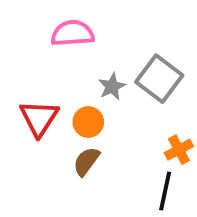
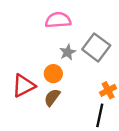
pink semicircle: (73, 33) -> (58, 20), moved
red triangle: (39, 118) -> (24, 86), moved, turned 30

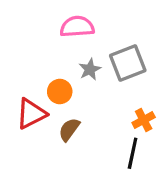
gray square: (96, 47) -> (128, 63), turned 32
orange circle: (53, 74) -> (60, 92), moved

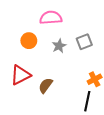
gray square: (128, 63) -> (84, 42), size x0.7
orange circle: (60, 92) -> (29, 41), moved

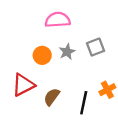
orange circle: (29, 41) -> (42, 55), moved
black line: (87, 101) -> (84, 103), moved

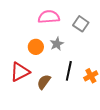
gray square: (96, 47) -> (81, 24), moved, turned -35
black line: (84, 103) -> (69, 71), moved

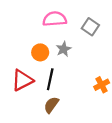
black line: (69, 71) -> (50, 79), moved
brown semicircle: (44, 82) -> (51, 105), moved

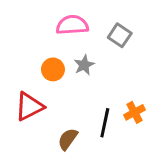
black line: (50, 79) -> (105, 123), moved

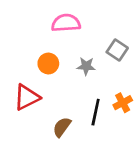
gray square: (120, 35) -> (117, 50), moved
gray star: (84, 65) -> (86, 66), moved, turned 30

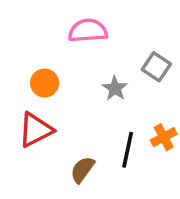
orange circle: (48, 63) -> (45, 83), moved
gray star: (86, 66) -> (115, 88), turned 30

